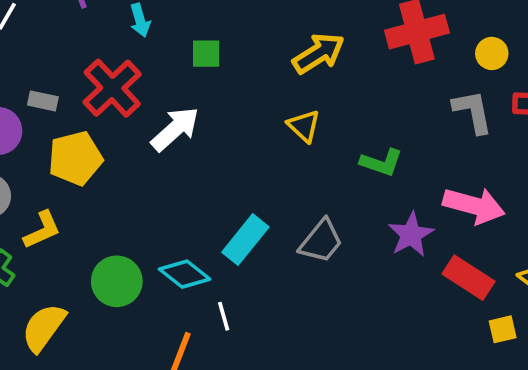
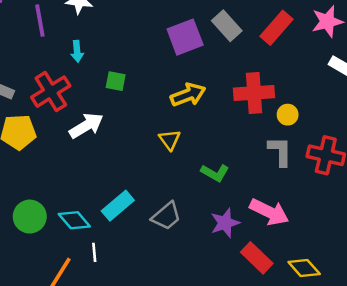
yellow circle: (492, 53) -> (288, 115), moved

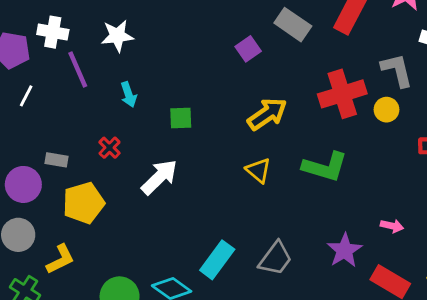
purple square: (185, 37) -> (248, 49), size x0.6
red cross: (51, 92) -> (110, 148), size x0.5
gray L-shape: (280, 151) -> (397, 70), moved
green L-shape: (215, 173) -> (325, 167), moved, size x1.4
pink arrow: (269, 212) -> (392, 226), size x0.5

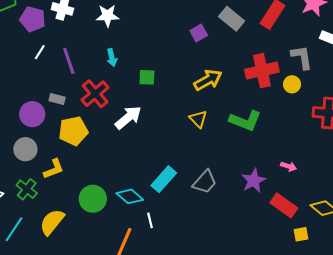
purple line: (78, 70) -> (69, 61), moved
red cross: (110, 148) -> (95, 94), size x1.8

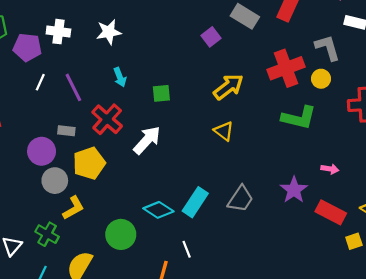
green L-shape: (245, 121) -> (299, 118), moved
gray circle: (25, 149) -> (55, 181), moved
cyan diamond: (130, 196) -> (158, 210), moved

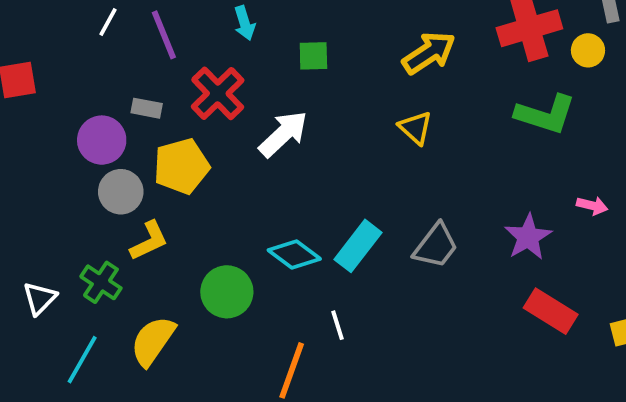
red rectangle: (331, 212) -> (551, 311), moved

